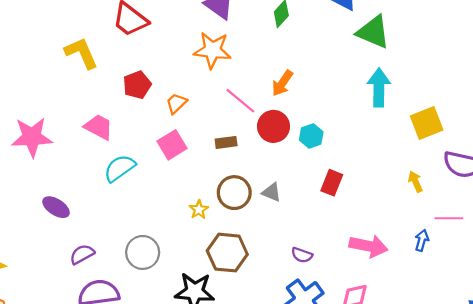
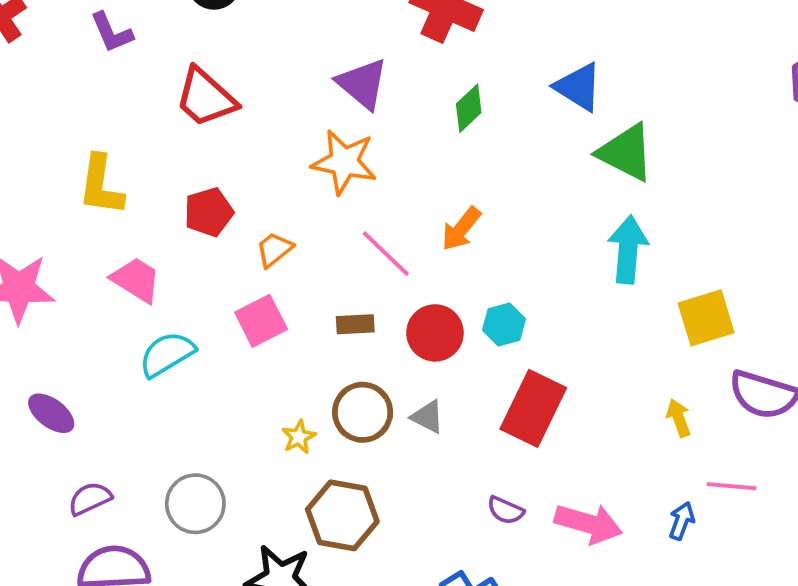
yellow L-shape: (81, 53) -> (101, 185), moved, turned -153
red circle: (274, 126) -> (435, 333), moved
red rectangle: (332, 183) -> (533, 408), size x1.6
purple semicircle: (302, 255) -> (506, 510), moved

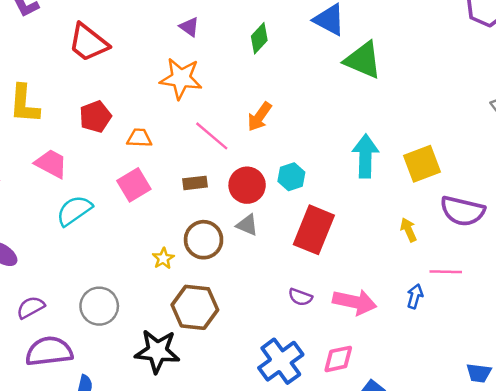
purple triangle: (362, 84) -> (189, 27), size x0.6
orange trapezoid: (274, 249) -> (139, 138), turned 45
cyan arrow: (628, 249) -> (365, 156), moved
gray triangle: (428, 417) -> (247, 225), moved

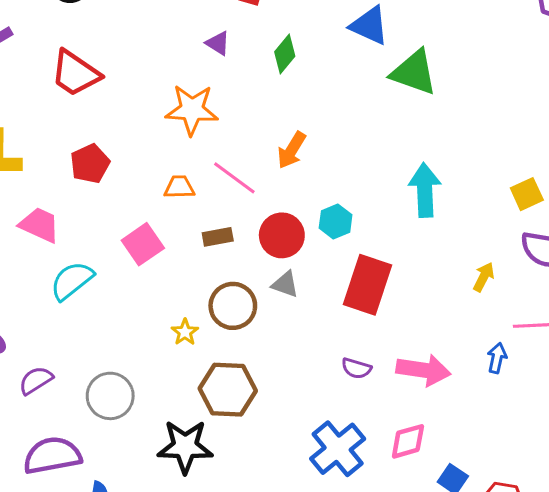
purple triangle: (189, 27) -> (218, 43), moved
orange trapezoid: (139, 138) -> (179, 187), moved
yellow square: (422, 164) -> (527, 194), moved, size x0.7
yellow arrow: (409, 230) -> (484, 277), turned 55
purple semicircle: (31, 307) -> (36, 380), moved

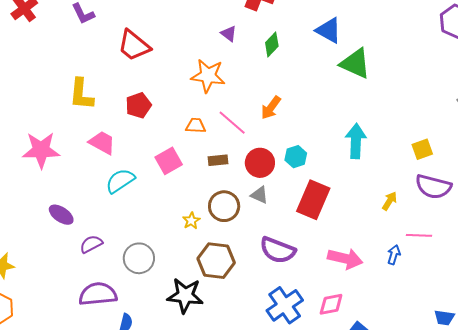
purple semicircle: (356, 368) -> (278, 250), moved, size x1.8

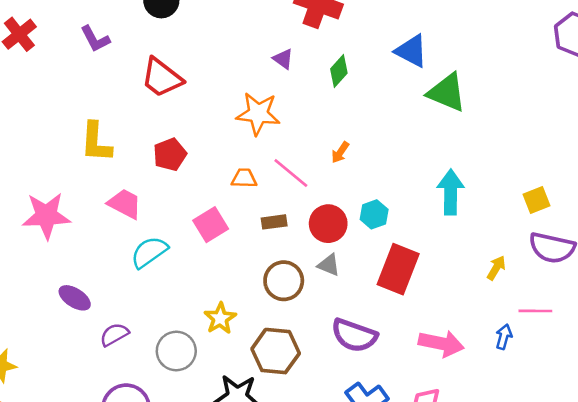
orange arrow: (271, 108) -> (340, 152), size x0.7
yellow star: (191, 221) -> (220, 318), moved, size x1.4

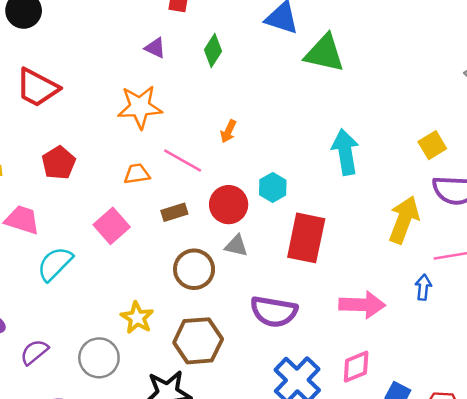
yellow arrow: (496, 268) -> (404, 220), size x1.8

